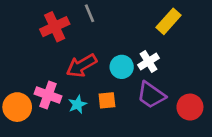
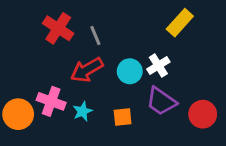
gray line: (90, 13) -> (95, 35), moved
red cross: (55, 27) -> (58, 28), turned -32
orange square: (107, 100) -> (123, 117), moved

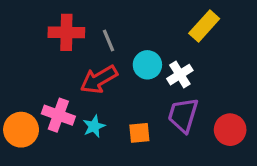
red cross: (58, 28) -> (66, 32), turned -32
cyan circle: (130, 71) -> (147, 65), moved
purple trapezoid: (161, 101) -> (183, 115), turned 72

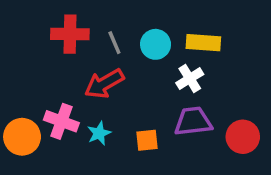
yellow rectangle: (204, 26) -> (203, 43), moved, turned 52
cyan circle: (147, 65) -> (156, 44), moved
purple trapezoid: (183, 115) -> (193, 121), turned 66

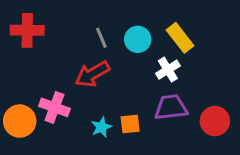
red cross: (70, 34) -> (27, 30), moved
yellow rectangle: (203, 43) -> (180, 38), turned 48
cyan star: (99, 133) -> (101, 127), moved

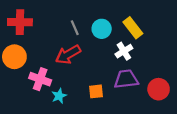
orange circle: (20, 121) -> (14, 57), moved
cyan star: (101, 127) -> (59, 96), moved

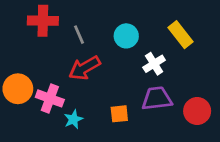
red cross: (20, 22) -> (43, 21), moved
gray line: (75, 28) -> (79, 35), moved
yellow rectangle: (133, 28) -> (180, 35), moved
orange circle: (14, 57) -> (18, 89), moved

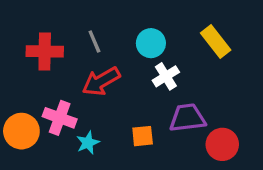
red cross: (43, 21) -> (45, 51), moved
white cross: (154, 64) -> (166, 76), moved
orange circle: (18, 89) -> (21, 131), moved
red circle: (197, 111) -> (222, 144), moved

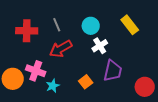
purple trapezoid: (187, 118) -> (113, 71), turned 110
orange square: (143, 136) -> (86, 82), turned -32
red circle: (222, 144) -> (145, 87), moved

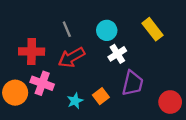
red cross: (27, 31) -> (32, 52), moved
cyan star: (53, 86) -> (75, 101), moved

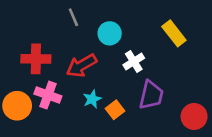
gray line: (67, 29) -> (73, 17), moved
cyan circle: (107, 30) -> (110, 33), moved
cyan star: (75, 101) -> (92, 99), moved

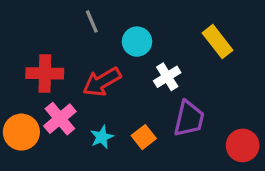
pink cross: (48, 95) -> (60, 119), turned 30
cyan star: (92, 99) -> (102, 137), moved

